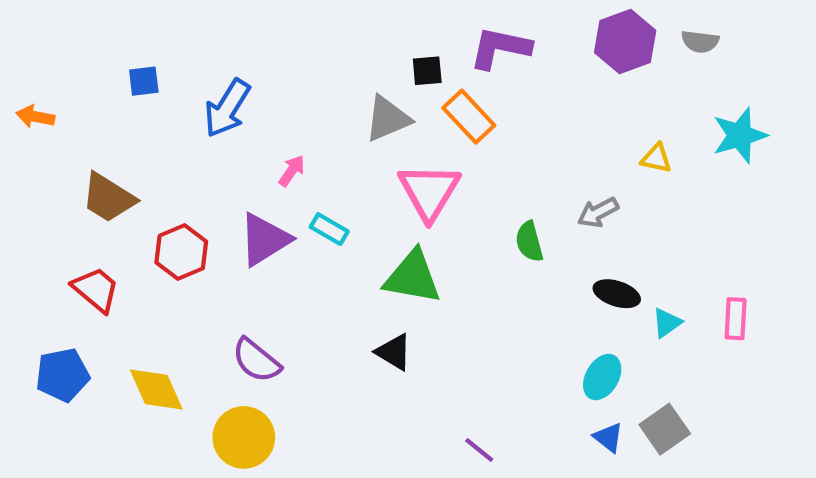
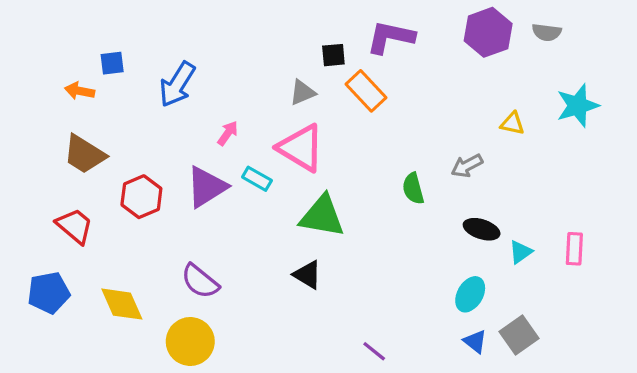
orange arrow: (35, 117) -> (80, 91), moved
gray triangle: (388, 119) -> (303, 92), size x0.7
pink triangle: (429, 192) -> (301, 148), moved, turned -30

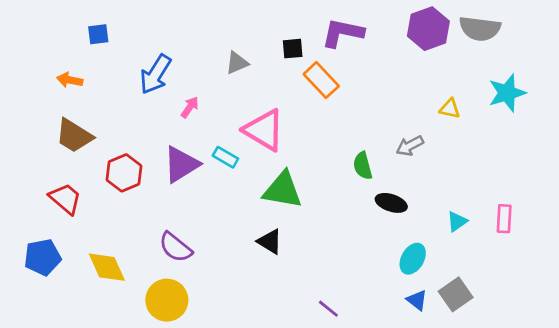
gray semicircle: (547, 32) -> (480, 29), size x1.6
blue square: (112, 63) -> (98, 34), moved
gray triangle: (303, 92) -> (237, 63), moved
pink arrow: (228, 133) -> (190, 107), moved
black ellipse: (482, 229) -> (391, 203), moved

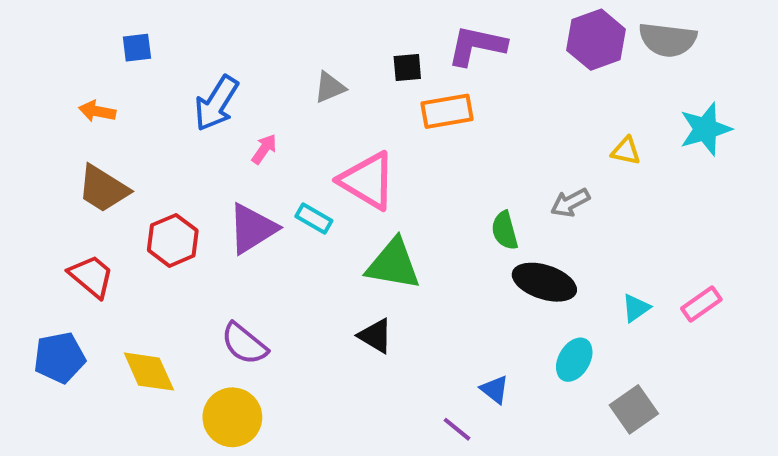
orange rectangle: (321, 80) -> (447, 111), turned -57
black ellipse: (391, 203) -> (544, 282), size x1.4
pink rectangle: (504, 219) -> (701, 304), turned 52
blue triangle: (417, 300) -> (495, 389), moved

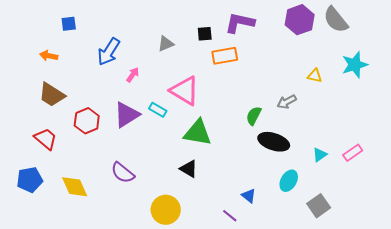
gray semicircle: (668, 40) -> (336, 20), turned 44
green semicircle: (505, 230) -> (254, 116), turned 42
yellow circle: (232, 417) -> (166, 210), moved

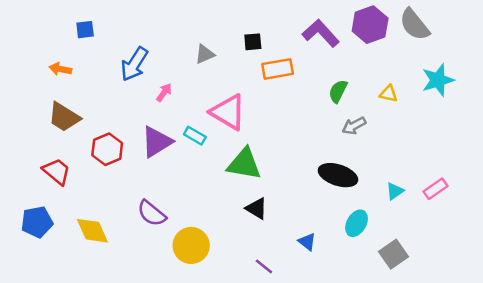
purple L-shape: (240, 23) -> (321, 33), moved, turned 36
green semicircle: (254, 116) -> (338, 91), moved
black triangle: (189, 169) -> (257, 208), moved
yellow circle: (166, 210) -> (191, 245), moved
purple line: (230, 216) -> (264, 266), moved

